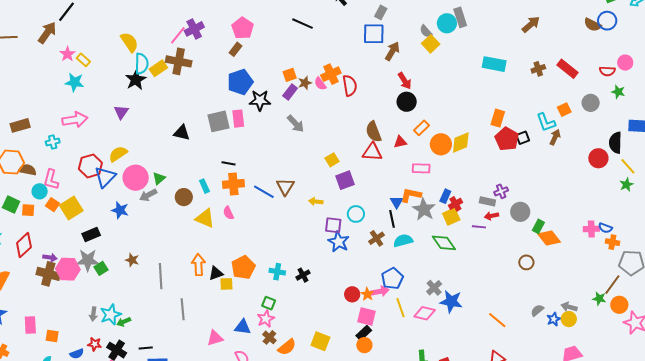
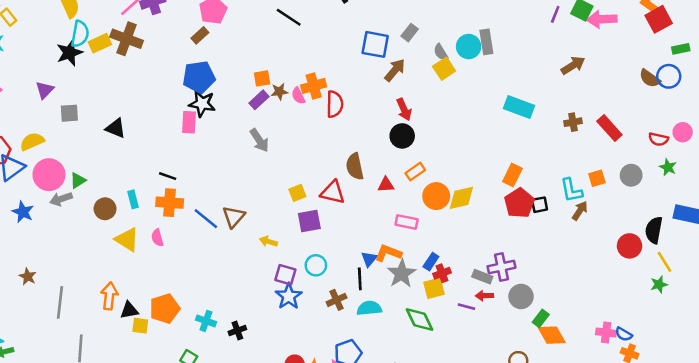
gray rectangle: (381, 12) -> (410, 33), moved
black star: (260, 100) -> (202, 104), moved
gray square: (218, 121) -> (69, 113), moved, size x0.7
red triangle: (372, 152) -> (333, 192), moved
purple cross: (501, 191) -> (501, 267), size x1.5

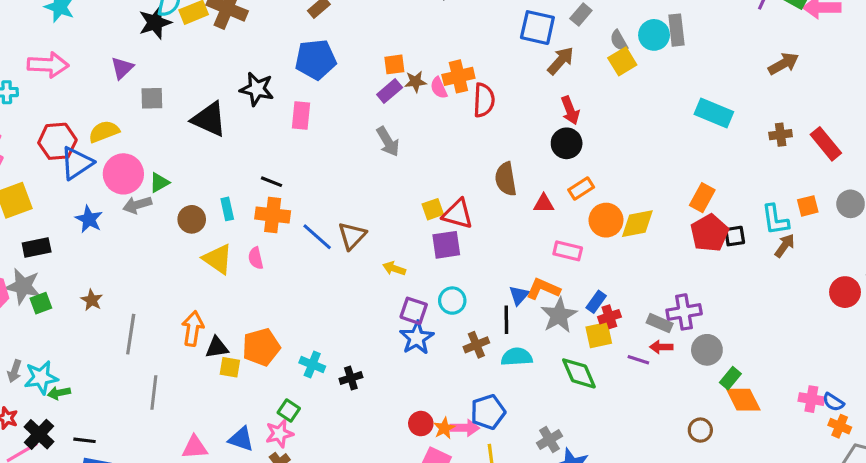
black star: (202, 104) -> (257, 89), moved
black triangle: (116, 128) -> (209, 119), size x1.4
red triangle: (333, 192) -> (458, 214), moved

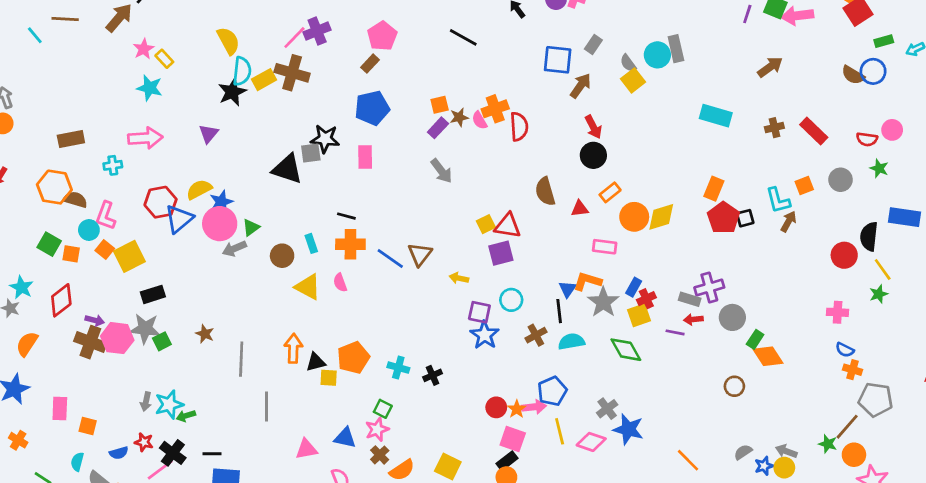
gray square: (152, 98) -> (311, 153), moved
blue star: (89, 219) -> (221, 202), moved, turned 30
pink cross: (811, 399) -> (838, 312), moved

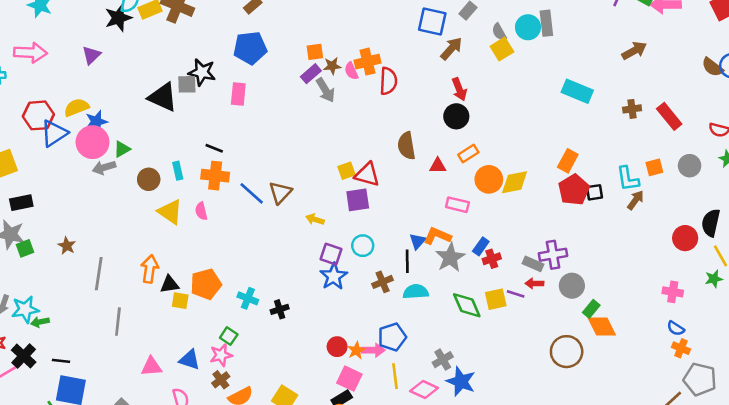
gray arrow: (441, 171) -> (325, 90), moved
yellow square: (639, 315) -> (496, 299), moved
brown circle: (734, 386) -> (567, 352), size x1.6

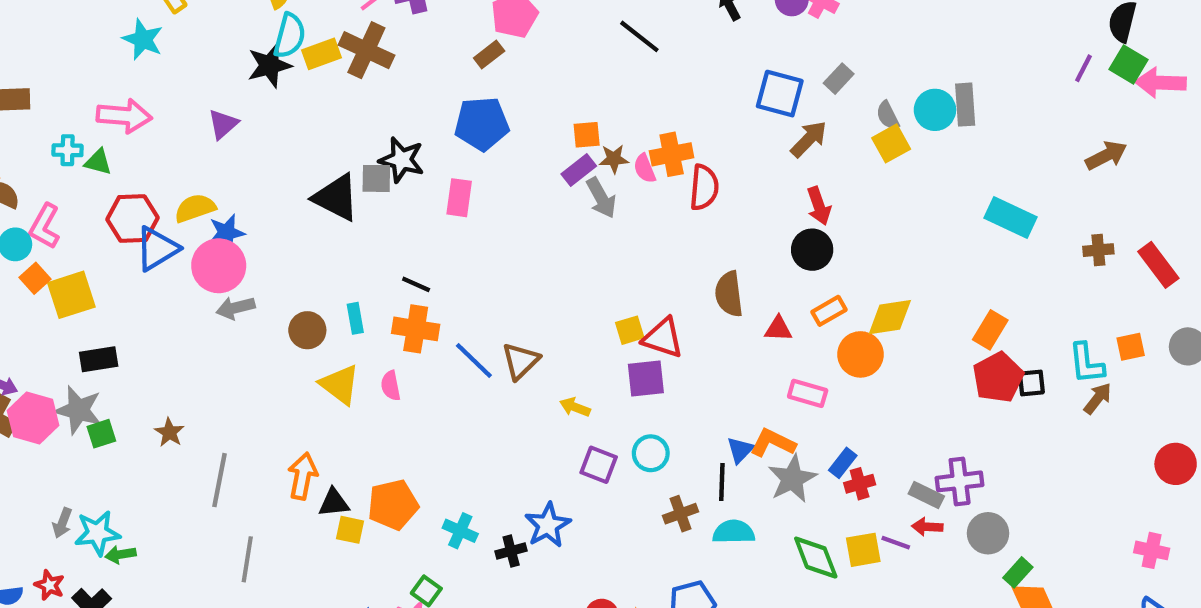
green triangle: (122, 149) -> (98, 162), moved, turned 42
yellow diamond: (515, 182) -> (890, 317), moved
blue star: (334, 276) -> (548, 525), moved

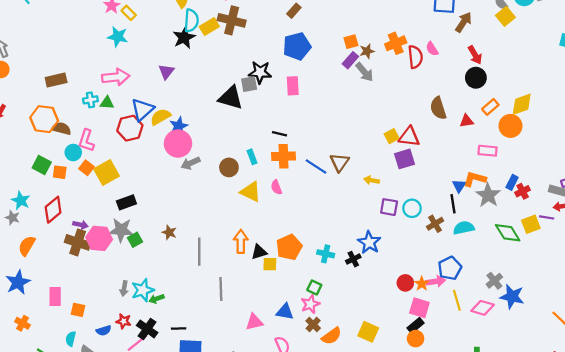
pink semicircle: (645, 168) -> (432, 49), moved
blue triangle: (157, 249) -> (142, 110), moved
cyan circle: (651, 453) -> (412, 208), moved

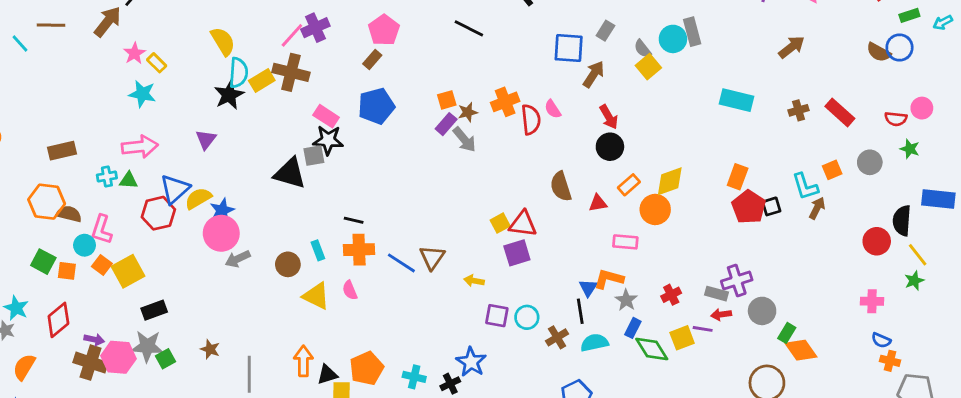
pink rectangle: (293, 86) -> (326, 116), moved, turned -54
blue rectangle: (512, 182) -> (633, 328), moved
gray star: (488, 195) -> (626, 300), size x0.7

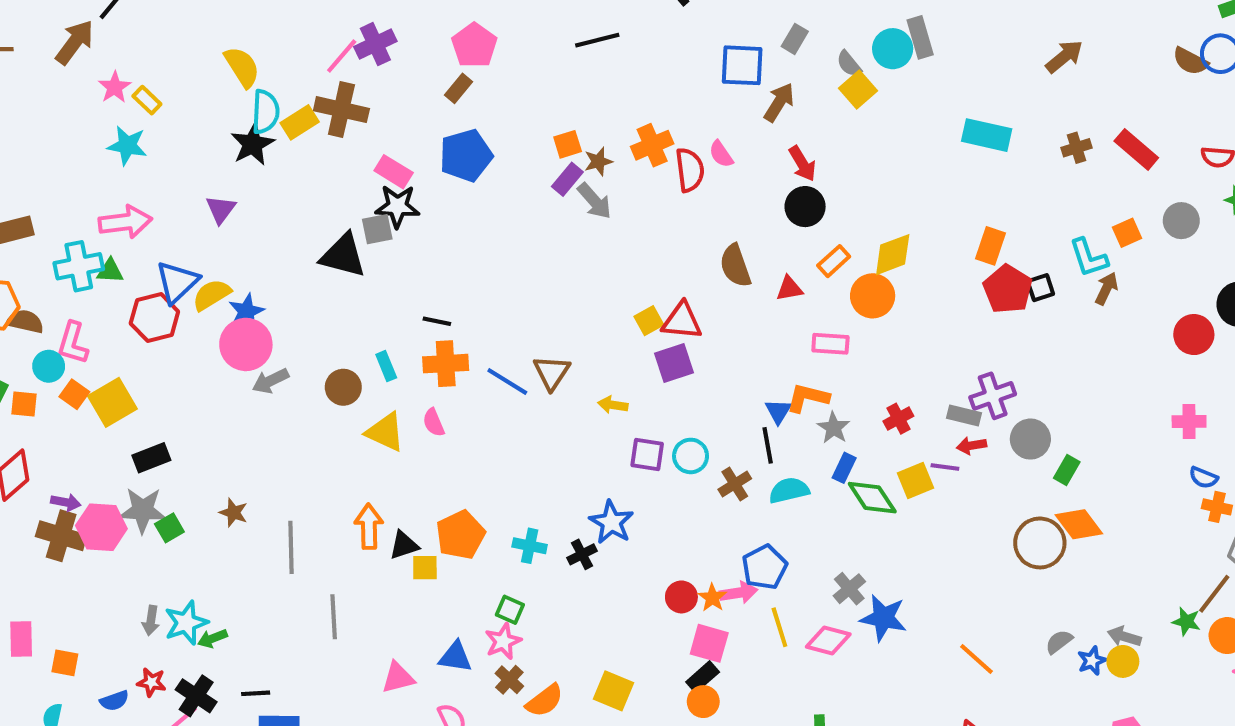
black line: (469, 28) -> (597, 40), turned -40
cyan cross: (107, 177) -> (79, 266), size x1.6
orange diamond: (801, 350) -> (1079, 524), moved

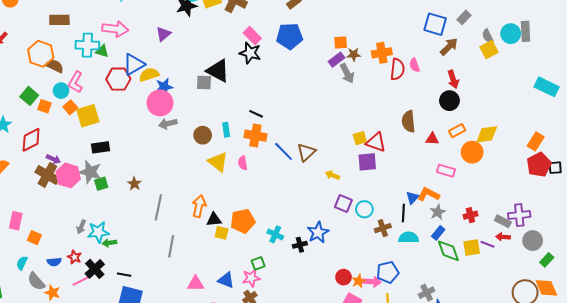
gray square: (377, 229) -> (204, 82), moved
green square: (510, 610) -> (258, 263), turned 32

